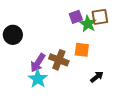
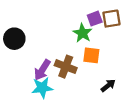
purple square: (76, 17) -> (95, 19), moved
green star: (88, 24) -> (82, 33), moved
cyan star: (38, 79) -> (42, 88), turned 30

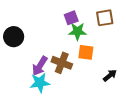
purple square: (95, 19) -> (71, 18), moved
green star: (82, 33) -> (77, 31), turned -30
black arrow: (108, 86) -> (110, 75), moved

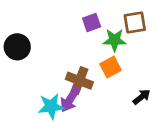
green star: (77, 31) -> (115, 40), moved
orange square: (86, 52) -> (110, 67), turned -35
purple arrow: (40, 66) -> (70, 100), moved

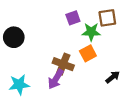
cyan star: (51, 106) -> (19, 85), moved

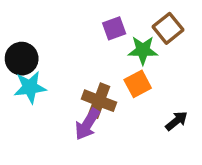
brown square: (107, 18) -> (168, 28), turned -30
cyan star: (19, 85) -> (30, 87), moved

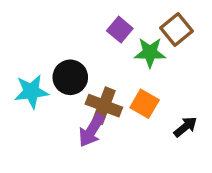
purple square: (114, 28) -> (120, 30), turned -30
black circle: (22, 59) -> (70, 77), moved
orange square: (138, 84) -> (145, 104), moved, turned -32

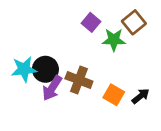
black circle: (70, 77) -> (45, 69), moved
orange square: (145, 104) -> (114, 95), moved
purple arrow: (92, 130) -> (52, 88), moved

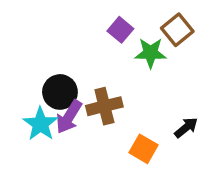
cyan star: (24, 69) -> (40, 124), moved, turned -30
brown cross: (79, 80) -> (104, 106), turned -35
orange square: (114, 95) -> (143, 149), moved

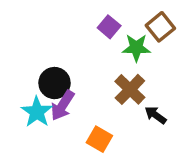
brown cross: (104, 106) -> (130, 89), moved, turned -32
black arrow: (186, 128) -> (156, 115), moved, turned -105
orange square: (143, 149) -> (99, 139), moved

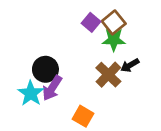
brown square: (160, 27) -> (114, 22), moved
black arrow: (156, 115) -> (130, 65), moved, turned -66

